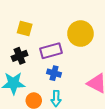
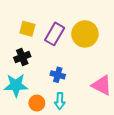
purple rectangle: (51, 51) -> (55, 34), moved, turned -45

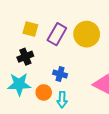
orange circle: (37, 103) -> (44, 92), moved

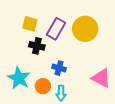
black cross: (25, 57) -> (37, 46), moved, turned 35
cyan star: (19, 84) -> (19, 78), turned 30

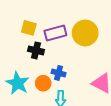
purple rectangle: (56, 29) -> (55, 33), turned 45
orange circle: (43, 86) -> (43, 83), moved

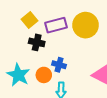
yellow square: (29, 28) -> (30, 20), turned 35

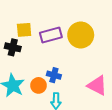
yellow square: (30, 20) -> (24, 30), turned 35
black cross: (37, 42) -> (13, 47), moved

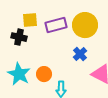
blue cross: (54, 75) -> (80, 54), moved, turned 32

